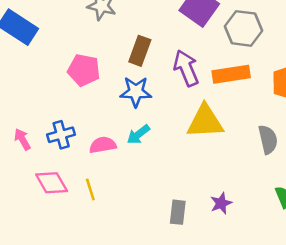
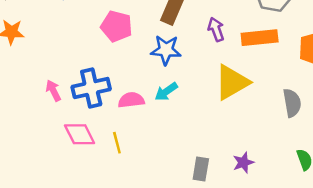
purple arrow: (186, 68) -> (216, 29), size x0.7
yellow triangle: (205, 122) -> (232, 82), turned -30
blue cross: (61, 135) -> (91, 88), size x1.4

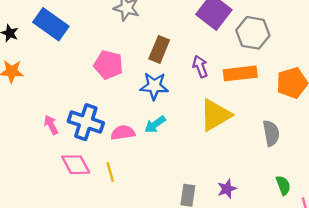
blue cross: (91, 88) -> (86, 122), turned 32

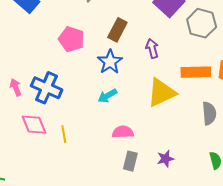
orange rectangle: (240, 73) -> (196, 72), moved
blue star: (154, 86) -> (110, 62), turned 30
pink semicircle: (123, 133) -> (123, 132), moved

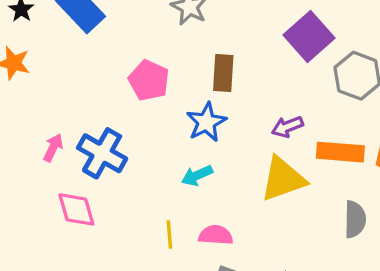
brown rectangle: (117, 30) -> (223, 73), turned -30
purple arrow: (152, 48) -> (287, 127), moved, turned -102
pink arrow: (16, 87) -> (53, 148), turned 42
yellow line: (64, 134) -> (169, 235), moved

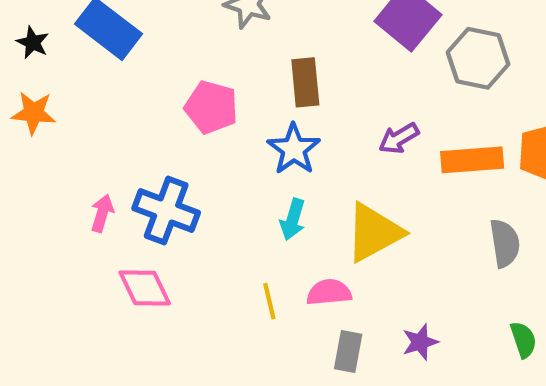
cyan arrow: (197, 175) -> (293, 219), turned -40
yellow triangle: (283, 179) -> (374, 232), moved

